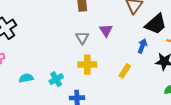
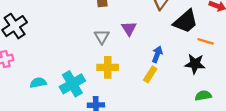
blue arrow: (142, 46) -> (157, 54), moved
cyan cross: (56, 79) -> (72, 84), size x1.5

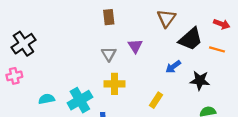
orange line: (206, 41) -> (217, 49), moved
blue arrow: (157, 54) -> (173, 67), moved, turned -147
yellow rectangle: (150, 74) -> (156, 100), moved

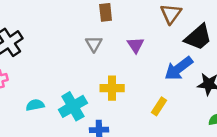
gray triangle: (109, 54) -> (94, 44), moved
blue arrow: (173, 67) -> (179, 69), size x1.6

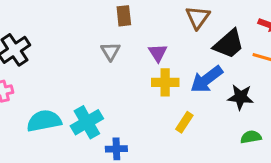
yellow cross: (112, 88) -> (165, 82), moved
cyan semicircle: (35, 105) -> (44, 121), size x1.6

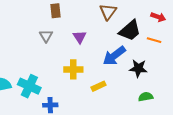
yellow cross: (165, 82) -> (73, 69), moved
cyan cross: (87, 122) -> (29, 86), turned -35
yellow rectangle: (184, 122) -> (98, 86), turned 32

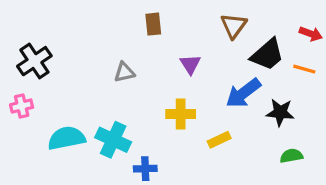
gray triangle: (46, 36) -> (124, 72), moved, turned 48

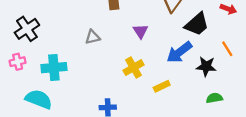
orange line: (304, 69) -> (227, 49), moved, turned 42
yellow cross: (181, 114) -> (134, 68), turned -30
cyan semicircle: (67, 138) -> (39, 99), moved, turned 32
cyan cross: (113, 140) -> (54, 68), moved, turned -30

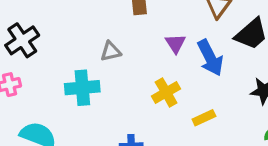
blue arrow: (179, 52) -> (210, 58), moved, turned -80
cyan cross: (54, 68) -> (82, 88), moved

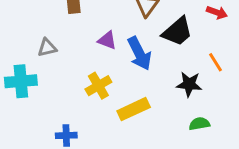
purple triangle: (175, 43) -> (107, 40), turned -36
yellow rectangle: (204, 118) -> (134, 109), size x1.5

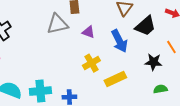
purple triangle: (107, 40) -> (88, 32), moved
gray triangle: (47, 48) -> (57, 24), moved, size x1.6
cyan cross: (21, 81) -> (40, 91), moved

